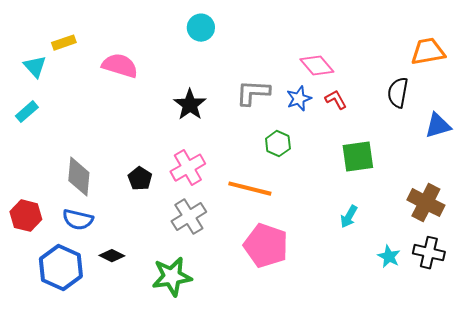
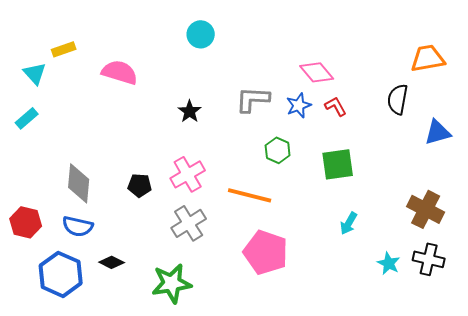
black star: (190, 105) -> (190, 111), size x0.7
green square: (358, 157) -> (338, 164), moved
black pentagon: (140, 179) -> (140, 185), turned -30

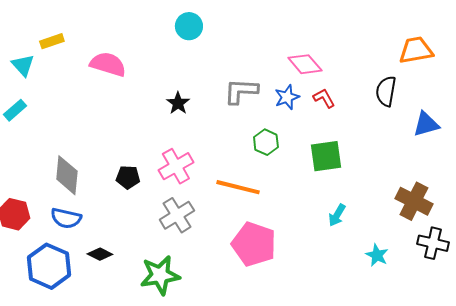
black cross: (429, 259) -> (433, 243), moved

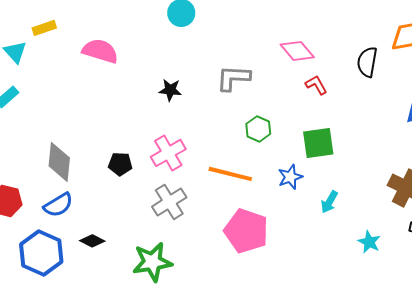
black semicircle: (386, 91) -> (367, 62), moved
blue star: (287, 97) -> (290, 177), moved
black star: (178, 103) -> (170, 90), turned -30
blue semicircle: (66, 218) -> (58, 205), turned -44

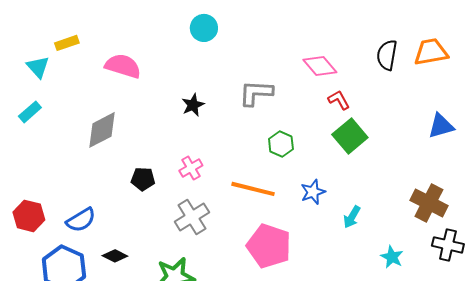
black semicircle: (367, 62) -> (387, 55), moved
black star: (170, 90) -> (193, 105), turned -30
green square: (318, 143) -> (350, 136), moved, turned -32
pink cross: (168, 153) -> (191, 168), size x0.7
gray diamond: (59, 162) -> (102, 130), moved, turned 57

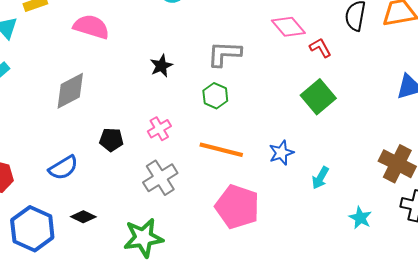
red L-shape: (339, 100) -> (320, 48), moved
green hexagon: (281, 144) -> (215, 96), moved
blue semicircle: (81, 220) -> (63, 168), moved

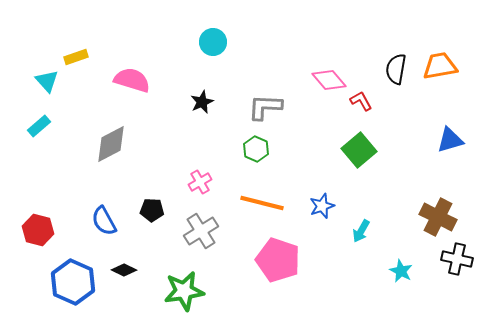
black star: (161, 66) -> (202, 102), moved
black pentagon: (111, 140) -> (152, 210), moved
blue semicircle: (63, 168) -> (104, 221), turned 92

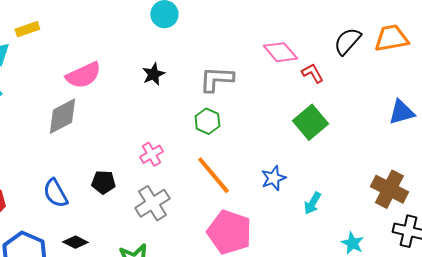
black semicircle: (396, 69) -> (347, 41), turned 32
pink semicircle: (132, 80) -> (83, 75), moved, turned 138
orange line: (262, 203) -> (213, 175), turned 36

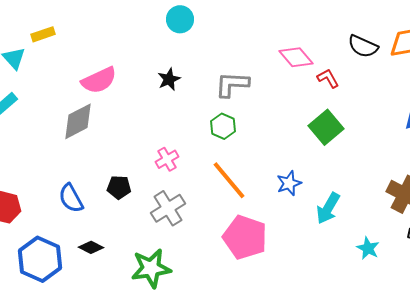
black semicircle: (347, 41) -> (363, 46), turned -108
cyan arrow: (312, 203) -> (328, 208), size x1.4

